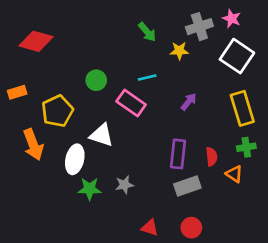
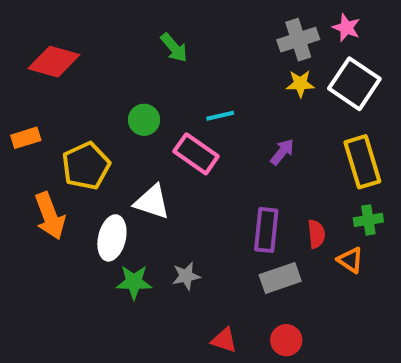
green arrow: (147, 32) -> (174, 48), moved
yellow star: (179, 51) -> (300, 84), moved

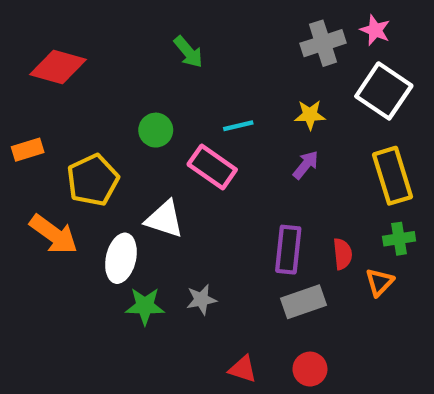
yellow star: (300, 84) -> (310, 115), moved
orange arrow: (50, 216) -> (54, 234), turned -33
orange triangle: (350, 260) -> (379, 282), turned 40

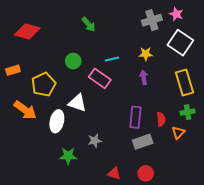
purple arrow: (306, 165) -> (144, 77), turned -48
green star: (145, 306) -> (68, 156), moved

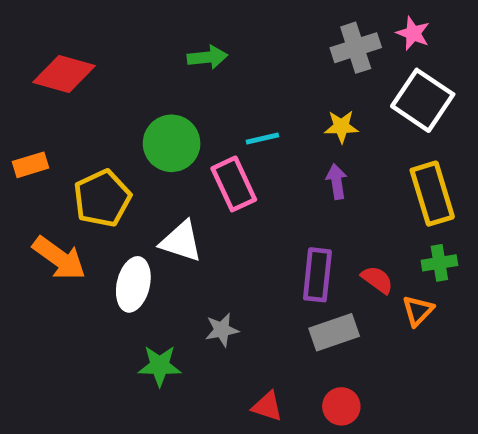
green arrow: (89, 24) -> (207, 57), turned -56
green circle: (73, 61) -> (172, 143), size x1.5
pink rectangle: (100, 78) -> (234, 184), turned 30
red semicircle: (161, 119) -> (377, 280), turned -48

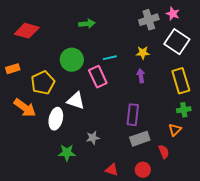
red semicircle: (377, 280) -> (164, 152), moved, turned 32

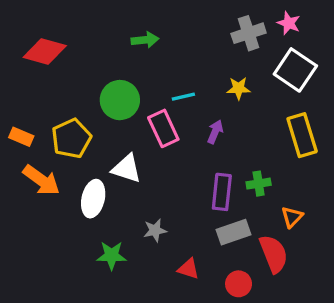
orange rectangle: (13, 69) -> (21, 137), moved, turned 40
purple arrow: (141, 76) -> (215, 132), moved, turned 32
green cross: (184, 110) -> (259, 184), moved
red semicircle: (164, 152) -> (274, 254), size x1.6
red triangle: (112, 170) -> (188, 269), moved

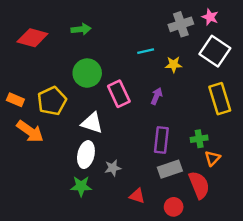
green arrow: (145, 40) -> (81, 29), moved
cyan line: (183, 97) -> (146, 51), moved
green cross: (259, 184) -> (199, 139), moved
white ellipse: (93, 199) -> (86, 155), moved

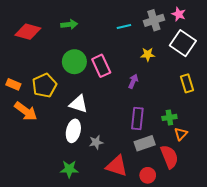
cyan line: (146, 51) -> (124, 27), moved
pink rectangle: (119, 94) -> (101, 66), moved
yellow rectangle: (220, 99) -> (187, 83), size x0.7
green star: (81, 186) -> (69, 169), moved
red triangle: (137, 196) -> (117, 166), size x1.6

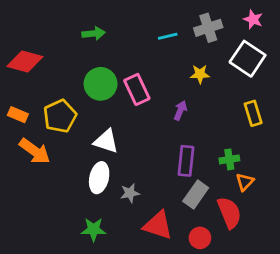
pink star: (179, 14) -> (253, 19), moved
red diamond: (28, 32) -> (25, 61), moved
gray rectangle: (145, 143) -> (196, 194), turned -36

